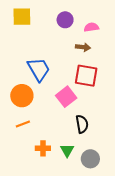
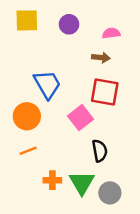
purple circle: (65, 20) -> (69, 24), moved
green triangle: (67, 150) -> (82, 183), size x1.5

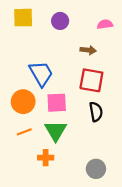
pink semicircle: (111, 33) -> (105, 24), moved
pink square: (80, 118) -> (57, 103), moved, turned 35
black semicircle: (100, 151) -> (96, 112), moved
green triangle: (82, 183) -> (56, 131), moved

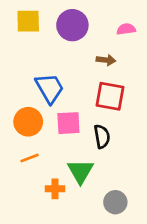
purple circle: (60, 21) -> (72, 25), size x1.5
black semicircle: (96, 112) -> (102, 136), moved
green triangle: (56, 131) -> (80, 171), moved

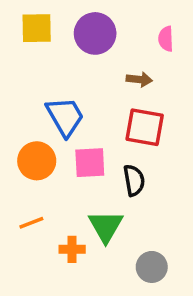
pink semicircle: (126, 29) -> (166, 39), turned -84
orange line: (30, 158) -> (31, 223), moved

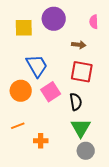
yellow square: (37, 28) -> (24, 28), moved
pink square: (90, 163) -> (51, 92), turned -30
green triangle: (106, 226) -> (81, 128), moved

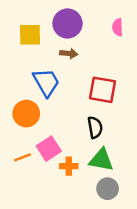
brown arrow: (79, 45) -> (69, 54), moved
pink square: (51, 92) -> (49, 149), moved
green triangle: (81, 128) -> (101, 160), turned -50
orange cross: (41, 141) -> (69, 166), moved

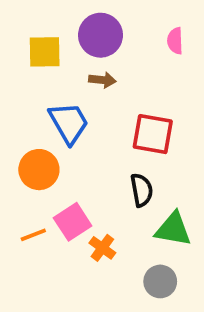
green triangle: (101, 160) -> (173, 229), moved
orange cross: (69, 166) -> (102, 248), turned 36

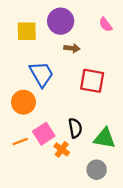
pink semicircle: (175, 41) -> (106, 25), turned -35
brown arrow: (102, 80) -> (72, 48), moved
black semicircle: (142, 190) -> (75, 128), moved

